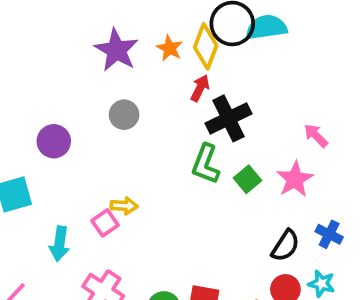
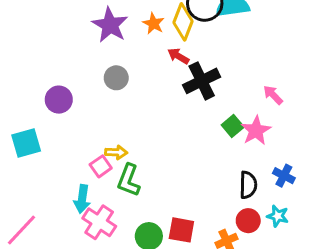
red arrow: (200, 88) -> (178, 56), turned -85
green L-shape: (206, 164) -> (129, 180), moved
green square: (247, 179) -> (233, 126), moved
cyan arrow: (59, 244) -> (82, 199), moved
black semicircle: (285, 246) -> (248, 185), turned -32

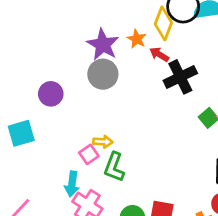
orange star: (153, 23) -> (137, 39), moved
purple star: (110, 25) -> (103, 45), moved
gray circle: (116, 78) -> (103, 74), size x1.4

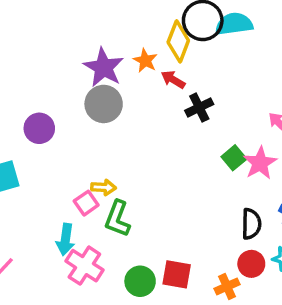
black cross: (180, 77) -> (199, 107), size x0.7

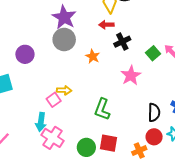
orange star: (145, 61) -> (93, 56), moved
red arrow: (173, 80) -> (106, 25), turned -32
green square: (234, 158) -> (153, 53), moved
pink star: (260, 163) -> (131, 75), moved
green L-shape: (118, 219) -> (102, 109), moved

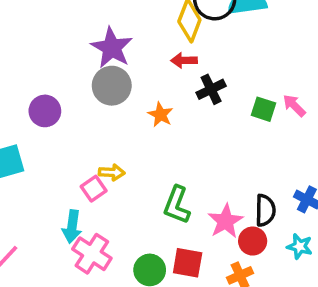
green square: (153, 53) -> (263, 109), turned -32
pink star: (131, 75) -> (226, 221), moved
red circle: (154, 137) -> (253, 241), moved

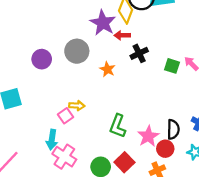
purple star: (112, 48) -> (103, 23), moved
purple circle: (45, 111) -> (42, 59), moved
red square: (188, 263) -> (124, 162), turned 36

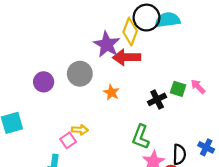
red arrow: (122, 35) -> (127, 57), size x1.6
black cross: (139, 53) -> (157, 99), moved
green L-shape: (118, 126) -> (141, 137), moved

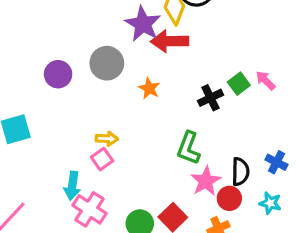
green square: (178, 89) -> (239, 84), turned 35
pink square: (68, 140) -> (102, 159), moved

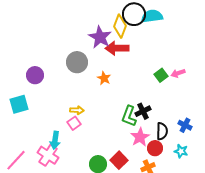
purple circle: (58, 74) -> (35, 75), moved
pink arrow: (266, 80) -> (178, 73), turned -64
black cross: (211, 98) -> (143, 111), moved
pink cross: (89, 209) -> (48, 155), moved

